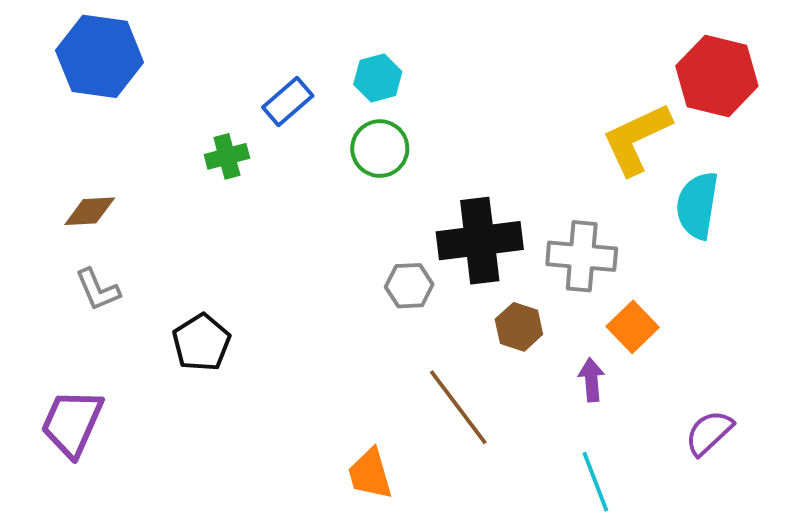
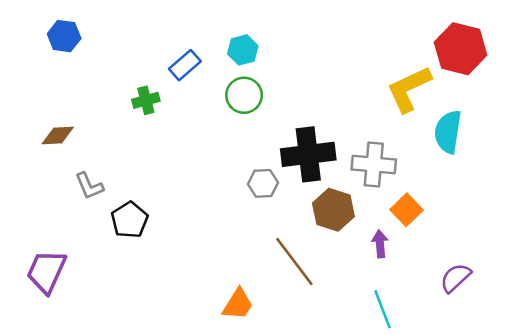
blue hexagon: (100, 56) -> (64, 36), size x0.6
gray L-shape: (98, 290) -> (89, 186), moved
brown hexagon: (519, 327) -> (333, 210), size x1.4
orange trapezoid: (370, 474) -> (238, 304), turned -132

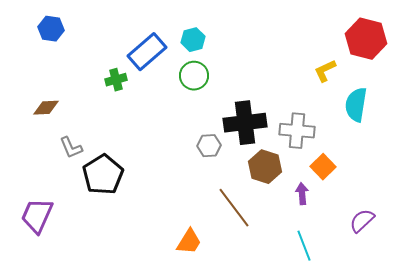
blue rectangle: (185, 65) -> (147, 52), size x1.5
yellow L-shape: (409, 89) -> (325, 71), size x0.6
black pentagon: (130, 220) -> (103, 175), size x1.4

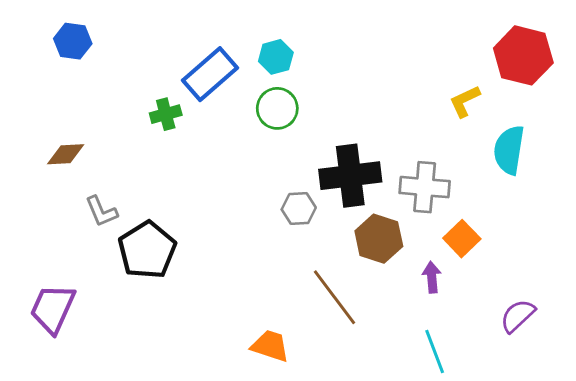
orange trapezoid: (189, 242) -> (270, 346), turned -104

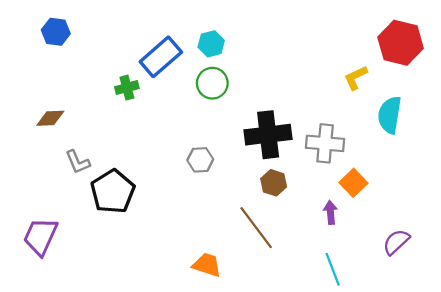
gray hexagon: (299, 209) -> (200, 160), moved
brown hexagon: (379, 239) -> (274, 183), moved, size x0.7

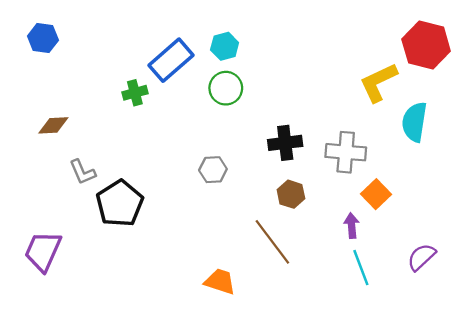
blue hexagon: (56, 32) -> (43, 38), moved
yellow L-shape: (356, 78) -> (378, 82), size x1.5
black cross: (268, 135) -> (285, 143), size x0.7
cyan line: (333, 269) -> (361, 268), moved

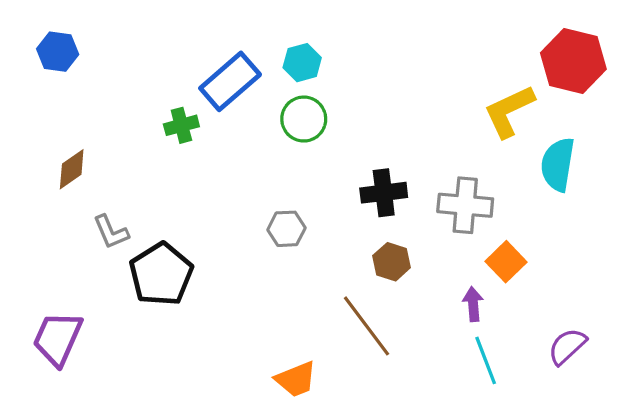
brown diamond: (53, 125) -> (72, 169), turned -32
orange trapezoid: (220, 281) -> (296, 379), turned 140

